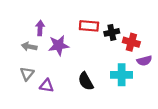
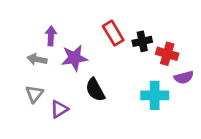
red rectangle: (89, 26) -> (113, 33), turned 54
black semicircle: (86, 81) -> (95, 90), moved
purple triangle: (47, 86) -> (59, 109), turned -40

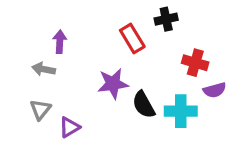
black cross: (142, 41) -> (166, 19), moved
purple star: (74, 58) -> (113, 84), moved
black semicircle: (95, 90) -> (144, 105), moved

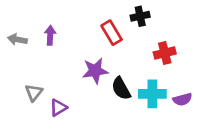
red cross: (195, 63) -> (165, 53), turned -30
gray arrow: (44, 69) -> (17, 39), moved
purple semicircle: (215, 90) -> (182, 99), moved

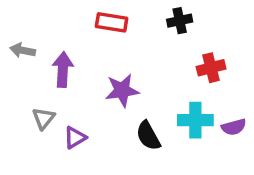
red rectangle: (112, 33) -> (112, 22), moved, turned -50
purple arrow: (50, 35) -> (63, 69), moved, size x1.4
black semicircle: (121, 88) -> (148, 136), moved

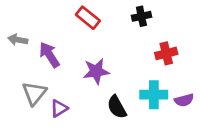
red rectangle: (112, 22) -> (88, 18), turned 30
purple arrow: (63, 69) -> (49, 55), turned -36
gray triangle: (44, 118) -> (34, 93), size x1.4

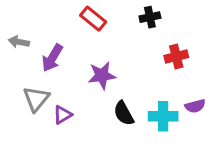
purple arrow: (49, 55) -> (52, 58), turned -116
cyan cross: (154, 95) -> (163, 116), moved

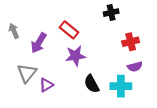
red rectangle: (93, 19) -> (69, 30), moved
gray arrow: (19, 42) -> (14, 31), turned 56
purple semicircle: (195, 106) -> (135, 67), moved

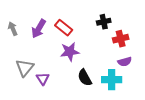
black cross: (111, 13) -> (104, 22), moved
purple arrow: (39, 43) -> (39, 29), moved
purple triangle: (46, 85) -> (43, 79), turned -32

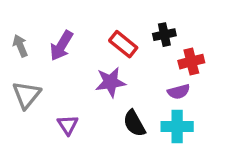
red rectangle: (64, 28) -> (123, 44), moved
purple semicircle: (125, 62) -> (179, 92), moved
gray triangle: (25, 68) -> (27, 95), moved

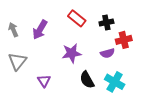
red rectangle: (123, 44) -> (77, 18), moved
purple semicircle: (179, 92) -> (107, 53), moved
cyan cross: (177, 126) -> (115, 82), turned 30

